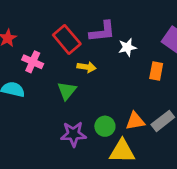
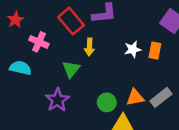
white star: (127, 47) -> (133, 49), moved
yellow arrow: (87, 67) -> (90, 47), turned 84
purple star: (73, 134) -> (57, 100), moved, turned -30

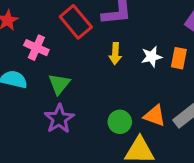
yellow arrow: (90, 47) -> (115, 54), moved
green triangle: (71, 69) -> (59, 84), moved
orange triangle: (135, 97) -> (155, 116), turned 30

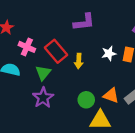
red rectangle: (76, 22) -> (56, 51), moved
yellow arrow: (115, 54) -> (79, 61), moved

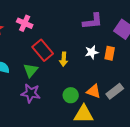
purple L-shape: (84, 22) -> (93, 21), moved
pink cross: (27, 47) -> (25, 23), moved
purple star: (43, 98) -> (31, 93), turned -30

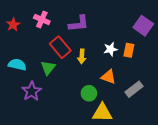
purple L-shape: (93, 21) -> (79, 24), moved
orange triangle: (94, 91) -> (108, 77), moved
purple star: (31, 93) -> (32, 91), moved, turned 30

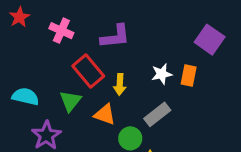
red star: (13, 25) -> (19, 17), moved
orange triangle: (108, 77) -> (105, 114), moved
gray rectangle: (134, 89) -> (157, 114), moved

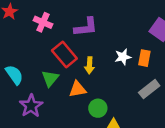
cyan semicircle: (25, 96) -> (14, 75), turned 42
orange triangle: (105, 114) -> (78, 89), turned -30
gray rectangle: (157, 114) -> (149, 89), moved

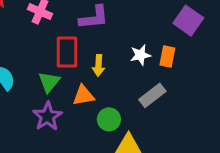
red rectangle: (64, 55) -> (67, 52), turned 40
gray rectangle: (149, 89) -> (152, 95), moved
purple star: (31, 106) -> (48, 116), moved

